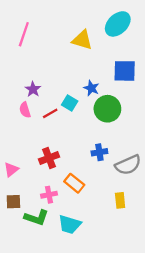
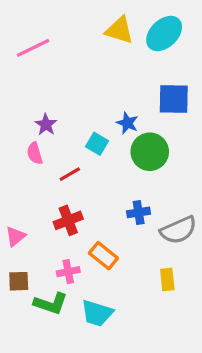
pink line: (24, 34) -> (33, 48), turned 45
yellow triangle: (82, 40) -> (119, 30), moved
red line: (50, 113) -> (70, 174), moved

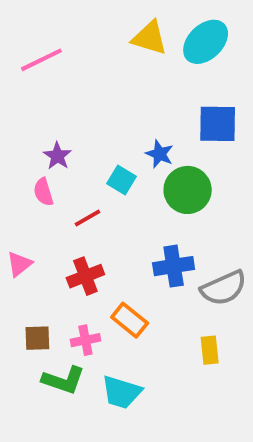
blue cross: (139, 212) -> (174, 266), size x1.4
pink triangle: (16, 236) -> (19, 264), moved
brown square: (19, 281) -> (37, 338), moved

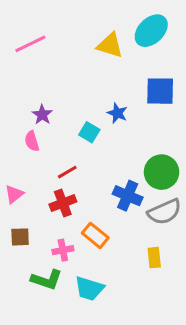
yellow triangle: (150, 38) -> (110, 45), moved
green circle: (188, 190) -> (162, 172), moved
red line: (87, 218) -> (67, 172), moved
blue cross: (174, 266) -> (128, 196), turned 32
brown square: (37, 338) -> (20, 237), moved

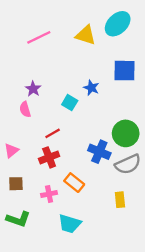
pink line: (30, 44) -> (39, 37), moved
green L-shape: (47, 280) -> (18, 219), moved

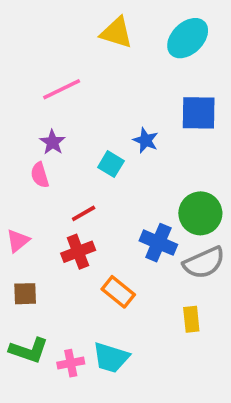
yellow triangle: (86, 35) -> (116, 33), moved
pink line: (39, 37) -> (62, 89), moved
pink cross: (49, 194) -> (71, 363), moved

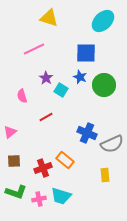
yellow triangle: (116, 33) -> (49, 18), moved
blue square: (199, 113) -> (86, 53), moved
purple star: (53, 142) -> (46, 78), moved
green circle: (200, 213) -> (104, 85), moved
red cross: (78, 252) -> (43, 168), moved

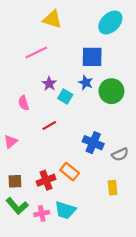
gray semicircle: (112, 144) -> (120, 154), size x0.7
brown square: (14, 161) -> (15, 181), moved
green L-shape: (16, 192) -> (17, 206), turned 30

